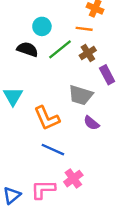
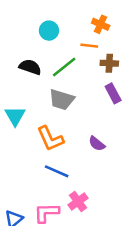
cyan circle: (42, 26) -> (49, 31), moved
brown cross: (88, 53) -> (109, 63), moved, turned 35
gray trapezoid: (81, 95) -> (62, 100), moved

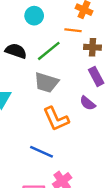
orange L-shape: (50, 139) -> (56, 119), moved
purple semicircle: (97, 144) -> (88, 103), moved

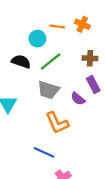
cyan circle: (34, 16) -> (37, 39), moved
orange line: (73, 30) -> (57, 26), moved
purple semicircle: (88, 103) -> (78, 99), moved

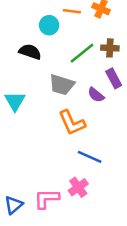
green line: (51, 62) -> (82, 53), moved
blue line: (44, 152) -> (90, 157), moved

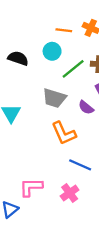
cyan circle: (49, 25) -> (52, 51), moved
black semicircle: (30, 52) -> (18, 58), moved
pink L-shape: (47, 199) -> (31, 187), moved

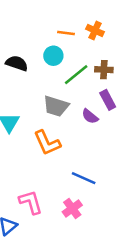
orange L-shape: (64, 133) -> (47, 143), moved
pink L-shape: (31, 187) -> (31, 202), turned 75

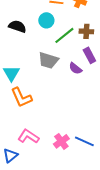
orange L-shape: (47, 143) -> (21, 97), moved
blue line: (84, 178) -> (84, 141), moved
pink L-shape: (31, 202) -> (28, 136), turned -40

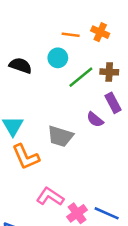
gray trapezoid: (48, 60) -> (60, 136), moved
pink L-shape: (28, 136) -> (50, 197), moved

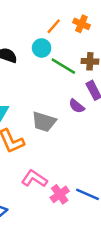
orange line: (71, 35) -> (54, 26), turned -56
green line: (81, 77) -> (63, 66), turned 70

